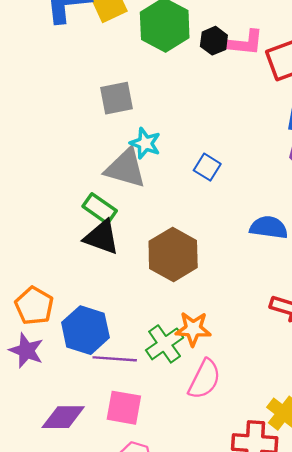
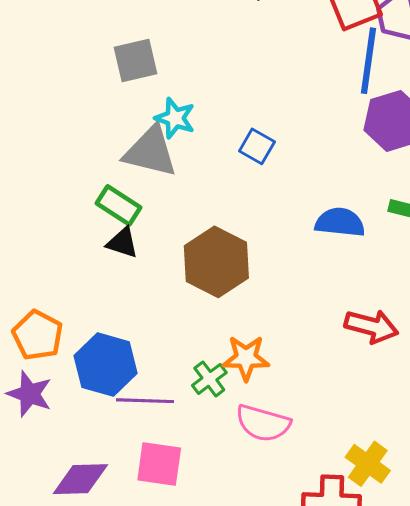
black triangle: (102, 237) -> (122, 243), size x0.7
green cross: (165, 344) -> (209, 379), size x0.7
pink semicircle: (204, 379) -> (263, 423), turned 81

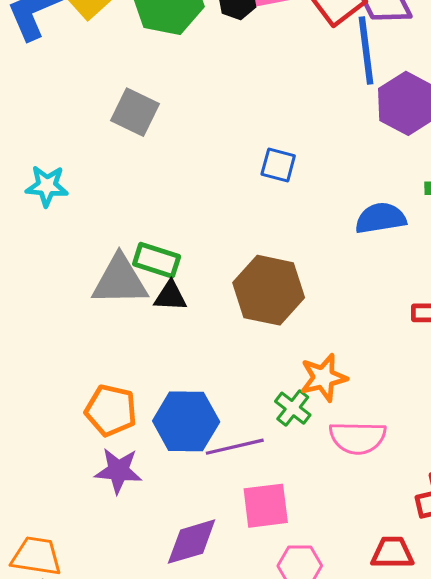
gray square: (135, 61) -> (135, 112), turned -36
cyan star: (175, 118) -> (47, 186), moved
gray triangle: (150, 152) -> (120, 280), moved

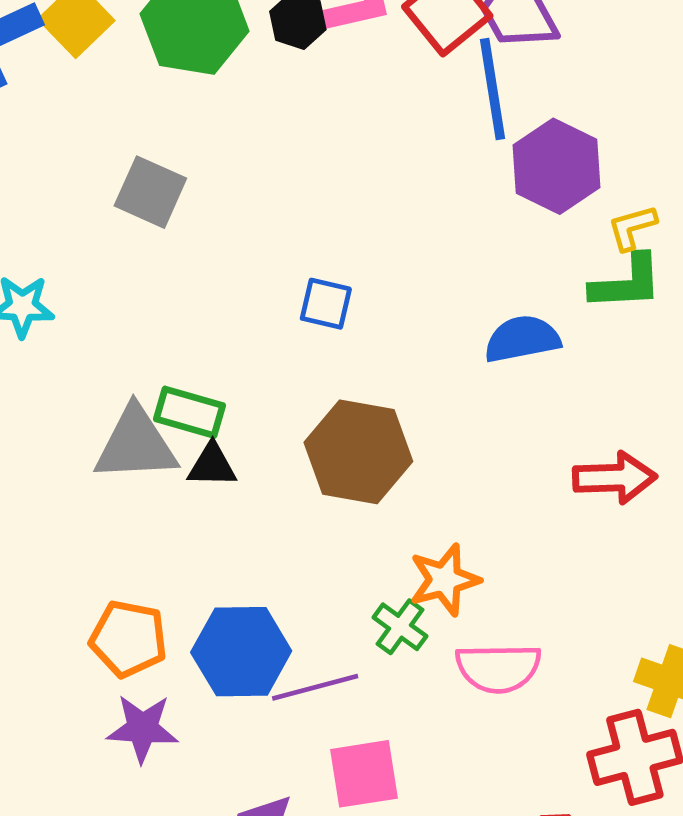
blue square: (278, 165) -> (326, 304), moved

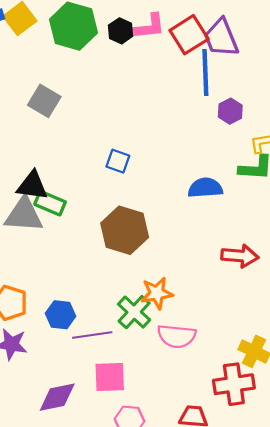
purple hexagon: (556, 166) -> (230, 111), size x0.6
black triangle: (212, 465) -> (32, 186), moved, size x1.4
green cross: (400, 627) -> (134, 312), size x1.4
blue hexagon: (241, 652) -> (61, 315), size x0.7

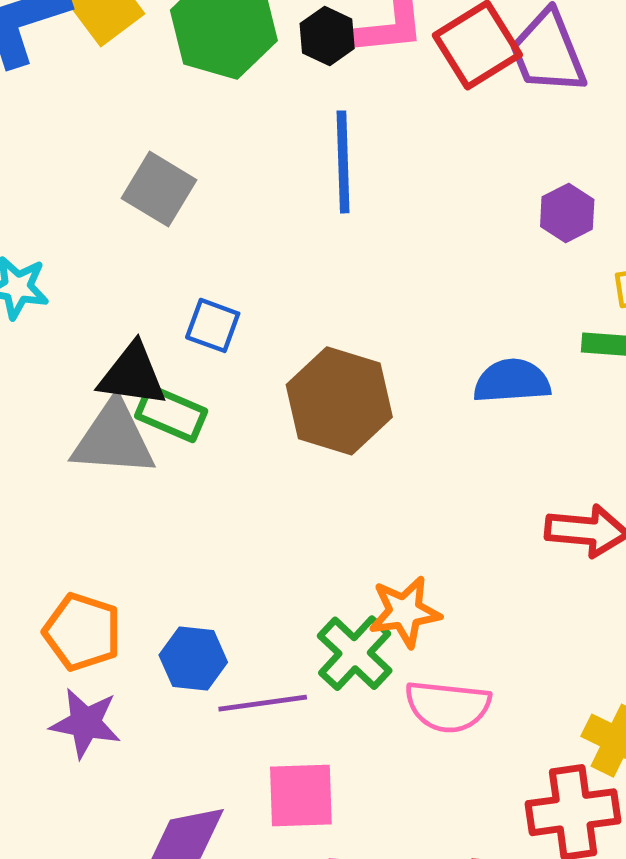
blue line: (205, 73) -> (343, 162), moved
blue square: (118, 161) -> (213, 325), moved
brown hexagon: (125, 230) -> (339, 401), moved

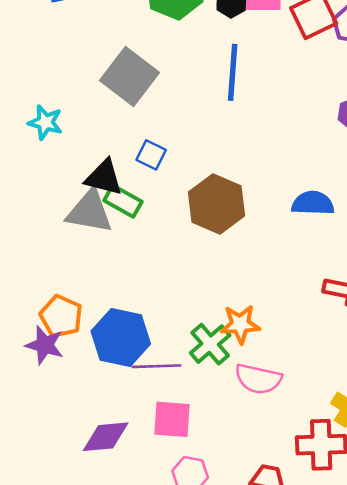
gray square: (159, 189) -> (129, 76), size x1.4
blue hexagon: (193, 659) -> (121, 338), size x1.6
purple star: (85, 723) -> (45, 345), moved

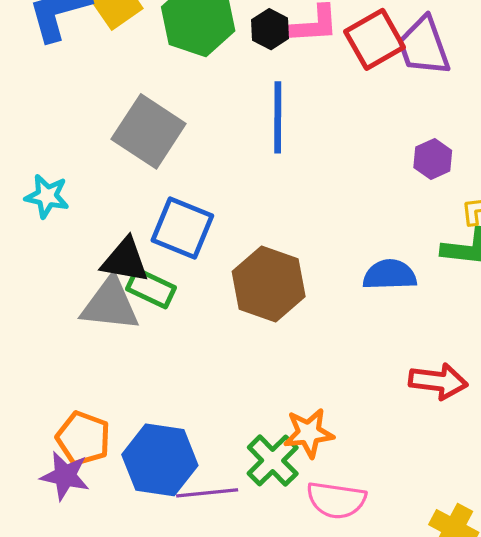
blue square: (151, 155) -> (182, 228), size x1.6

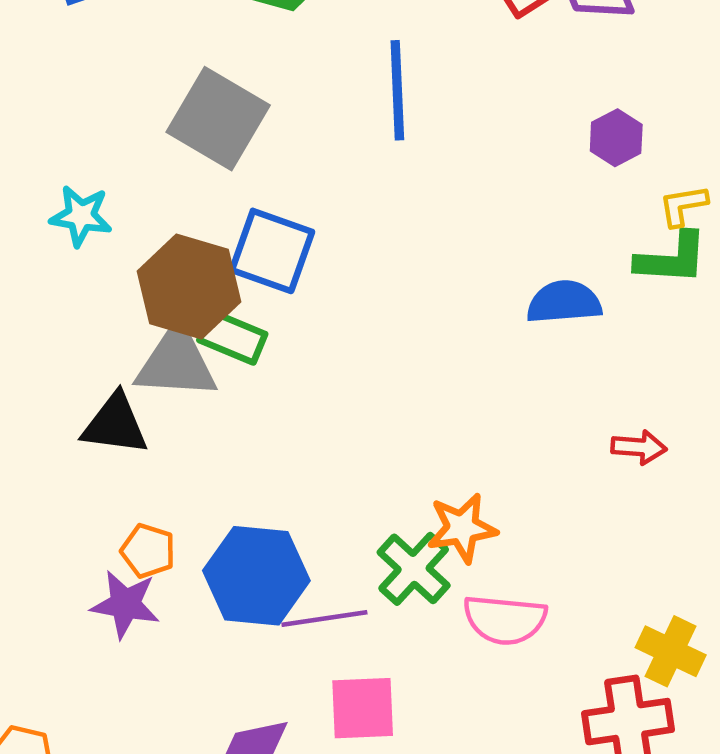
black triangle: (125, 260) -> (115, 424), moved
brown hexagon: (269, 284) -> (189, 286), moved
red arrow: (438, 381) -> (639, 447), size x0.7
orange pentagon: (83, 438) -> (148, 551), size x0.7

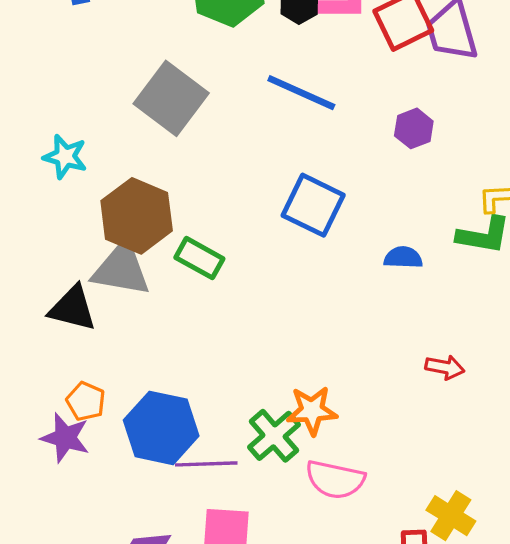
blue line: (397, 90) -> (301, 93), turned -70
purple hexagon: (616, 138) -> (414, 128), moved
blue square: (272, 251) -> (313, 205), moved
blue semicircle: (564, 302) -> (403, 258), size x0.7
green rectangle: (232, 337) -> (199, 258), moved

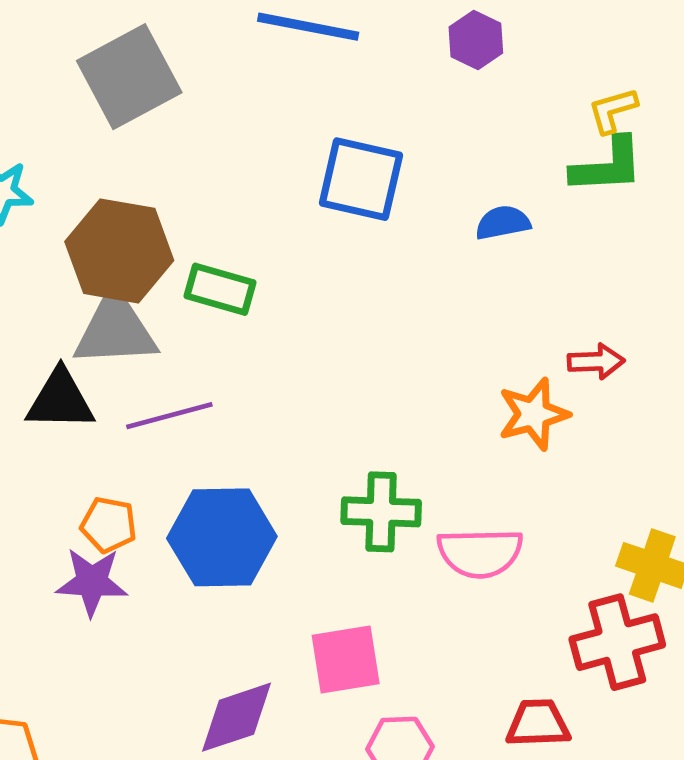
gray square: (171, 98) -> (129, 77), turned 38
orange star: (312, 411) -> (533, 414), moved
green cross: (274, 436) -> (381, 512), turned -34
purple line: (206, 464) -> (169, 416), moved

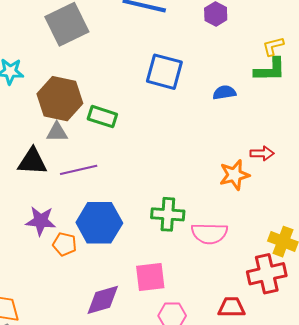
gray triangle: (115, 330) -> (57, 132), size x0.6
orange pentagon: (109, 525) -> (65, 244), moved
purple star: (92, 582) -> (41, 221), moved

